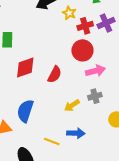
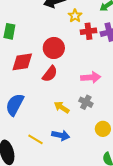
red circle: (82, 50) -> (54, 48), moved
gray cross: (95, 96) -> (86, 102), turned 32
yellow arrow: (72, 105) -> (62, 107), turned 56

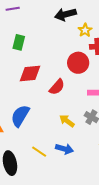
red circle: (54, 48) -> (78, 63), moved

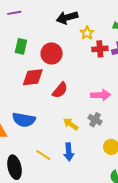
red circle: (78, 63) -> (52, 53), moved
blue semicircle: (20, 116) -> (24, 120), turned -110
blue arrow: (64, 149) -> (69, 152), turned 72

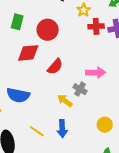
gray cross: (95, 120) -> (80, 89), moved

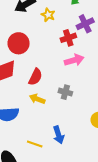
red cross: (96, 26) -> (68, 38), moved
pink arrow: (96, 73) -> (74, 60), moved
yellow arrow: (65, 101) -> (37, 99), moved

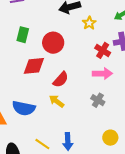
red cross: (68, 38) -> (103, 50), turned 35
gray cross: (65, 92) -> (98, 100), moved

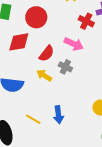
pink arrow: (102, 74) -> (74, 44), moved, turned 30
gray cross: (98, 100) -> (65, 67), moved

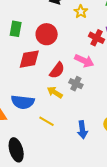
blue arrow: (58, 115) -> (82, 130), moved
yellow line: (33, 119) -> (46, 121), moved

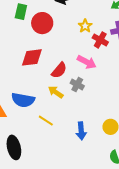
yellow star: (81, 12) -> (85, 26), moved
green rectangle: (16, 29) -> (21, 12), moved
red circle: (47, 34) -> (42, 23), moved

